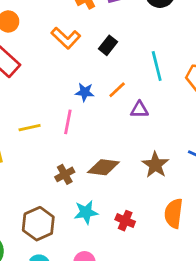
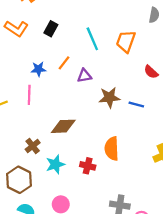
brown star: (155, 165) -> (109, 97), moved, turned -30
brown cross: (65, 174) -> (33, 146), moved
orange semicircle: (174, 213) -> (112, 149), moved

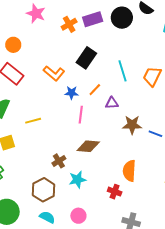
orange L-shape: (16, 28) -> (54, 73), moved
black rectangle: (51, 29) -> (86, 58), size x1.5
pink line: (29, 95) -> (81, 115), moved
red cross: (88, 166) -> (115, 192), moved

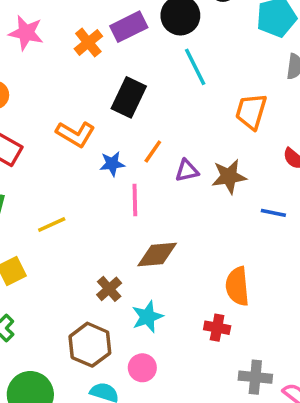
cyan line: (122, 71) -> (195, 67), moved
brown star: (132, 125) -> (229, 176), moved
pink circle: (78, 216) -> (142, 368), moved

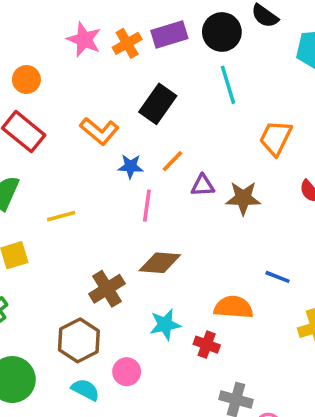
pink star: (26, 33) -> (84, 40), moved
blue line: (273, 213) -> (278, 277), moved
orange semicircle: (237, 286) -> (233, 307), turned 90
brown cross: (109, 289) -> (107, 289), size x1.4
cyan star: (147, 317) -> (165, 325), moved

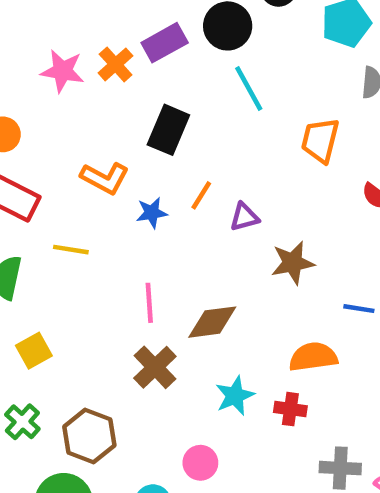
brown star: (243, 198) -> (293, 263), moved
pink line: (147, 206) -> (149, 303), moved
yellow line: (61, 216) -> (71, 250), moved, turned 36
brown hexagon: (79, 340) -> (89, 436), moved

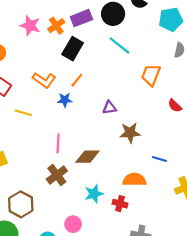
cyan line: (249, 88) -> (119, 45), turned -30
black rectangle: (168, 130) -> (73, 49), moved
orange line: (201, 195) -> (77, 80), moved

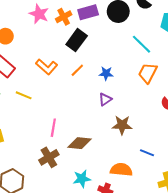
cyan line: (119, 45) -> (142, 44), moved
blue star: (65, 100) -> (106, 73), moved
purple triangle: (109, 108) -> (105, 99), turned -32

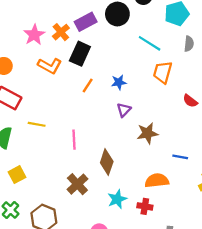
pink star: (39, 14) -> (34, 35), turned 30
orange L-shape: (47, 67) -> (50, 66), moved
pink line: (53, 128) -> (74, 140), moved
brown diamond: (80, 143) -> (107, 162), turned -65

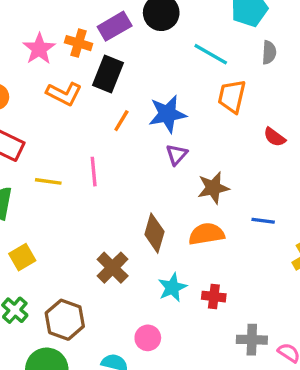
orange cross: (61, 32) -> (78, 43), turned -30
blue star: (119, 82) -> (167, 114), size x1.6
pink line: (74, 140) -> (94, 172), moved
orange semicircle: (157, 181) -> (206, 234), moved

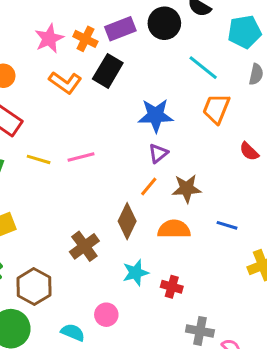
orange line: (121, 121) -> (149, 187), moved
pink line: (94, 172) -> (81, 157), turned 72

